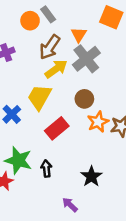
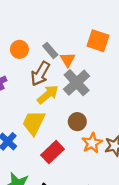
gray rectangle: (48, 14) -> (50, 50), moved

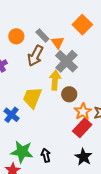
orange square: (98, 41) -> (82, 25), turned 30
yellow arrow: (48, 94) -> (55, 80), moved, turned -42
red rectangle: (53, 152) -> (82, 128), moved

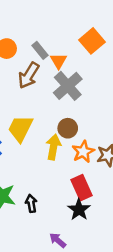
yellow arrow: (55, 80) -> (53, 147), moved
red rectangle: (82, 128) -> (81, 188), moved, turned -72

